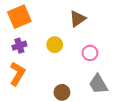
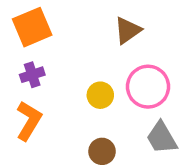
yellow circle: (55, 45) -> (100, 95), moved
pink circle: (90, 53) -> (148, 87), size x1.6

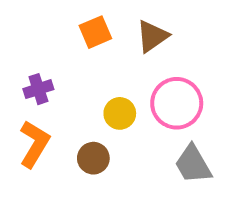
orange square: (32, 27) -> (95, 32), moved, size x0.7
brown circle: (102, 151) -> (93, 158), moved

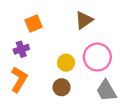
orange square: (95, 32) -> (34, 24), moved
brown circle: (93, 158) -> (62, 87), moved

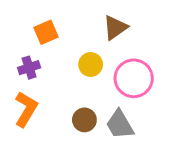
yellow circle: (66, 63) -> (91, 64), moved
gray trapezoid: (106, 91) -> (120, 125), moved

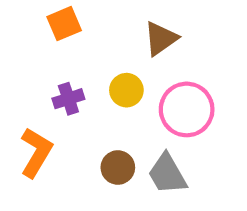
orange square: (46, 32) -> (64, 24), moved
purple cross: (29, 68) -> (68, 99), moved

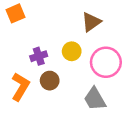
orange square: (64, 24) -> (15, 13), moved
brown circle: (118, 168) -> (50, 81), moved

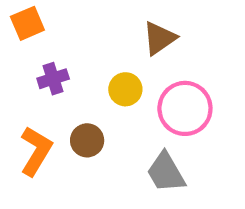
purple cross: (39, 56) -> (53, 79), moved

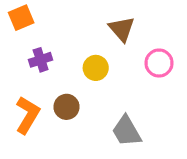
brown triangle: (159, 38) -> (122, 29), turned -36
pink circle: (185, 108) -> (159, 63), moved, size x0.7

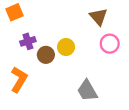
brown triangle: (122, 29) -> (99, 17), moved
brown circle: (66, 107) -> (46, 55), moved

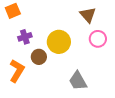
yellow circle: (66, 47) -> (59, 42), size x1.5
brown circle: (46, 55) -> (39, 57), moved

